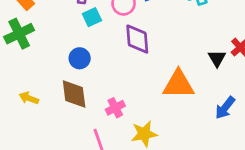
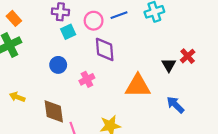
brown diamond: (74, 94) -> (54, 111), moved
pink cross: (115, 108) -> (87, 79), moved
blue arrow: (225, 108) -> (175, 105), turned 96

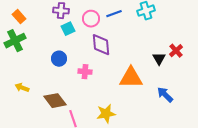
pink cross: (87, 79) -> (85, 72), turned 32
brown diamond: (54, 111) -> (55, 101), turned -30

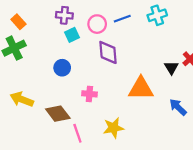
pink cross: (85, 72) -> (89, 94), moved
yellow arrow: (22, 88) -> (22, 99), size x1.5

